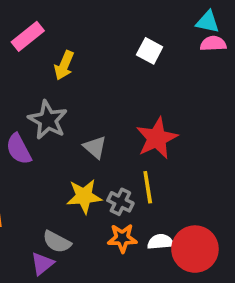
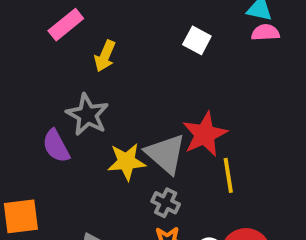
gray triangle: (95, 147) -> (166, 154), moved, size x1.6
yellow line: (148, 187) -> (228, 175), moved
yellow star: (84, 196) -> (126, 162), moved

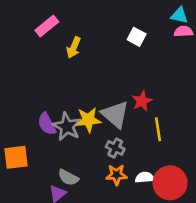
gray star: (87, 115) -> (67, 127), moved
red star: (205, 134) -> (142, 101), size x0.7
purple semicircle: (56, 146) -> (47, 124), moved

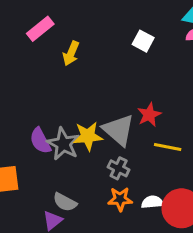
yellow line: (158, 129) -> (168, 147), turned -70

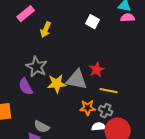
gray triangle: (119, 130) -> (77, 80), turned -30
gray star: (63, 144) -> (37, 67), moved
gray cross: (119, 168) -> (106, 111), moved
orange star: (120, 199) -> (88, 108), moved

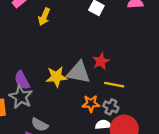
gray star: (37, 67) -> (21, 97), moved

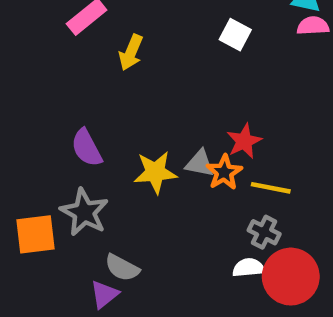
gray triangle: (79, 72) -> (200, 163), size x0.6
purple semicircle: (22, 80) -> (87, 148), moved
orange star: (91, 104) -> (224, 172), moved, turned -30

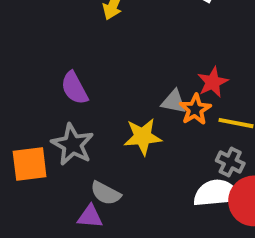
yellow star: (155, 172) -> (143, 137), moved
white semicircle: (249, 268) -> (217, 193), size x1.6
purple triangle: (104, 294) -> (90, 217), turned 44

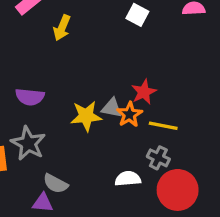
purple semicircle: (74, 88) -> (30, 97), turned -56
yellow star: (143, 137) -> (86, 116), moved
white semicircle: (217, 193) -> (128, 179), moved, size x0.7

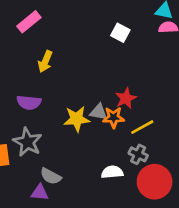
yellow arrow: (62, 28) -> (45, 61), moved
orange star: (129, 114) -> (114, 117), turned 30
yellow line: (163, 126) -> (142, 127), turned -40

